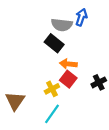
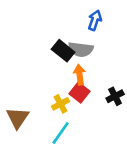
gray semicircle: (62, 25) -> (81, 49), moved
orange arrow: (68, 64) -> (80, 75), turned 77

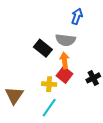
black rectangle: (63, 51) -> (43, 48), moved
yellow cross: (61, 104) -> (49, 84), turned 32

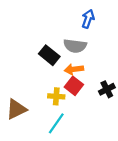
orange arrow: (65, 60) -> (74, 69), turned -91
brown triangle: (14, 95) -> (16, 109), turned 30

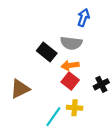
yellow cross: (56, 96) -> (75, 108), moved
brown triangle: (16, 109) -> (20, 89), moved

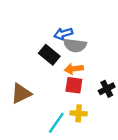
blue arrow: (83, 18) -> (63, 34), moved, turned -126
red square: (70, 81) -> (74, 85), turned -30

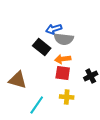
brown triangle: (21, 93) -> (18, 80), turned 42
cyan line: (56, 123) -> (37, 105), moved

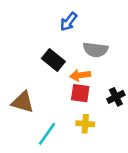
blue arrow: (54, 29) -> (69, 22), moved, turned -35
gray semicircle: (64, 39) -> (95, 50), moved

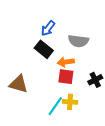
blue arrow: (69, 22) -> (48, 28), moved
cyan line: (47, 134) -> (55, 106), moved

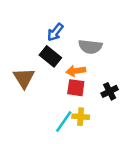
brown triangle: (19, 84) -> (24, 78), moved, turned 42

